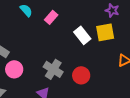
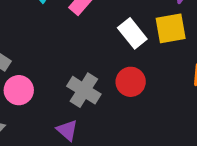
red circle: (81, 75) -> (131, 82), moved

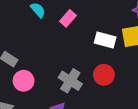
white rectangle: (132, 33) -> (105, 40), turned -36

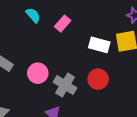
pink circle: (24, 81) -> (38, 73), moved

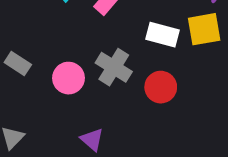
gray cross: (65, 85) -> (114, 67), moved

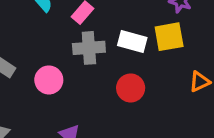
gray cross: (114, 67) -> (89, 48), moved, turned -36

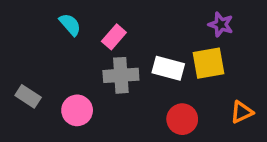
red circle: (131, 88) -> (182, 119), moved

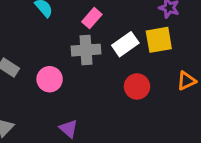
pink rectangle: (114, 37) -> (92, 18), moved
white rectangle: (168, 68) -> (125, 44), turned -50

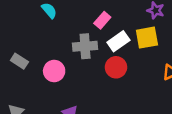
pink rectangle: (92, 18) -> (102, 20), moved
red circle: (137, 86) -> (116, 67), moved

